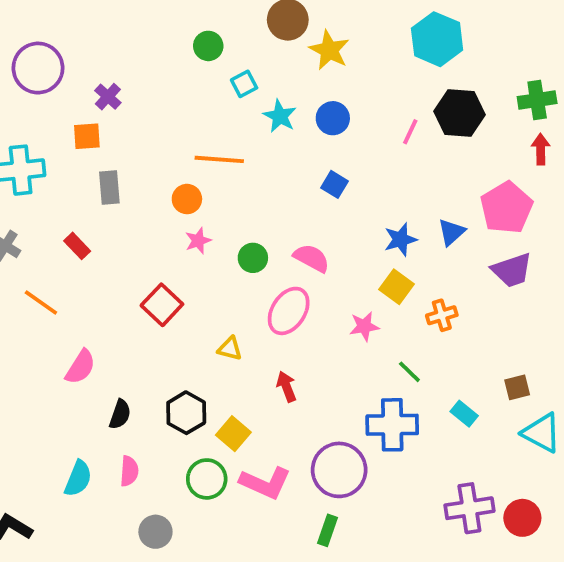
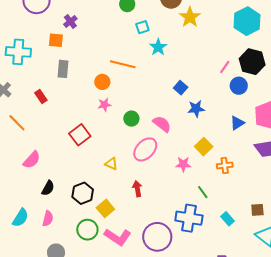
blue circle: (333, 118) -> (239, 86), moved
blue star: (400, 239) -> (196, 109), moved

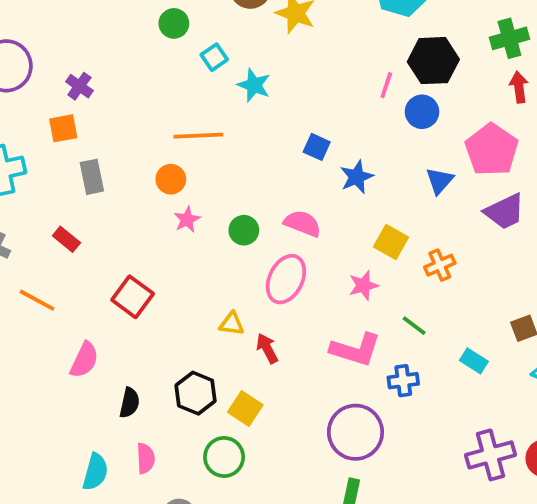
red square: (80, 135) -> (133, 297), moved
red arrow: (137, 189) -> (267, 348), moved
blue cross: (189, 218) -> (403, 381), size x0.6
pink L-shape: (118, 237) -> (356, 350), moved

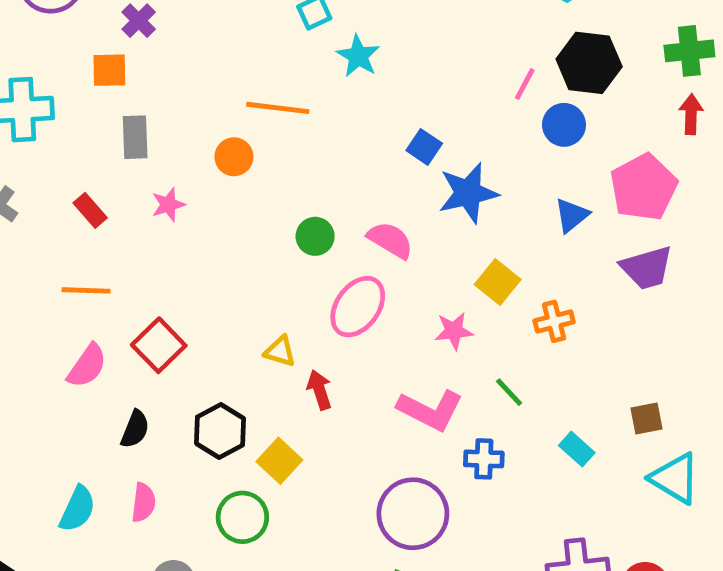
blue star: (357, 177) -> (468, 193), size x1.4
pink star: (187, 220) -> (168, 205), moved
red square: (133, 297) -> (159, 345), moved
orange line: (37, 300) -> (86, 290), moved, turned -36

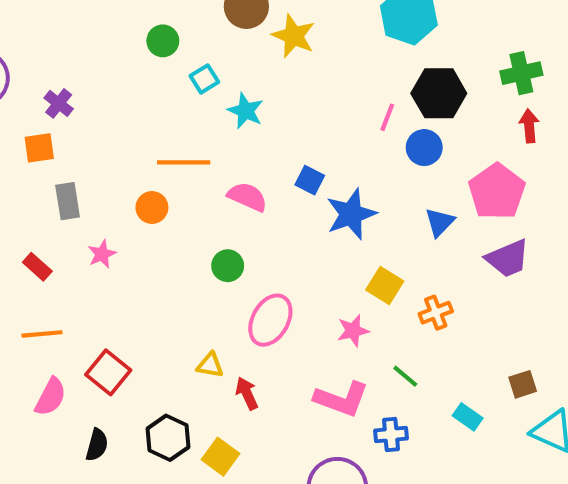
pink semicircle: (390, 240) -> (247, 197), moved

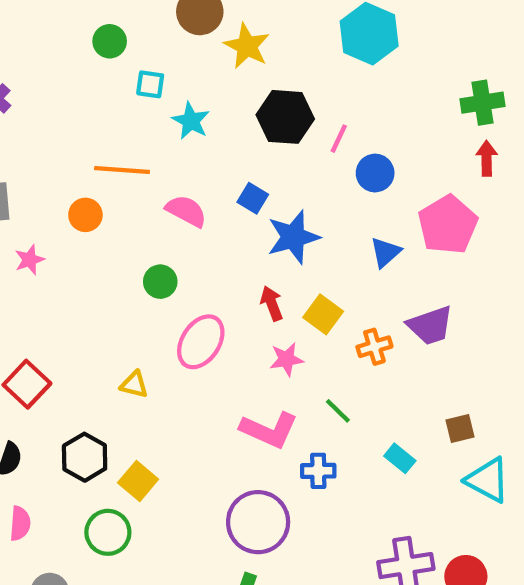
cyan square: (204, 79) -> (150, 84), turned 36
black hexagon: (439, 93) -> (285, 117), moved
purple trapezoid: (508, 258) -> (430, 325), moved
red arrow: (247, 393) -> (272, 303), moved

